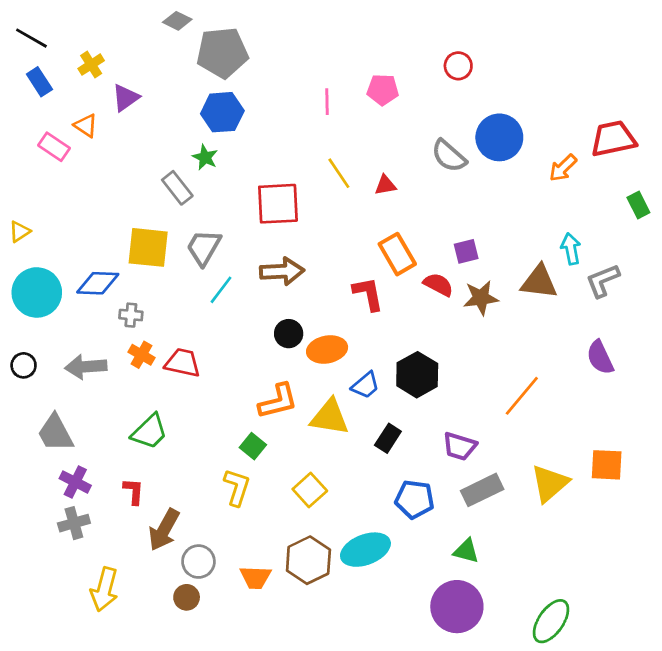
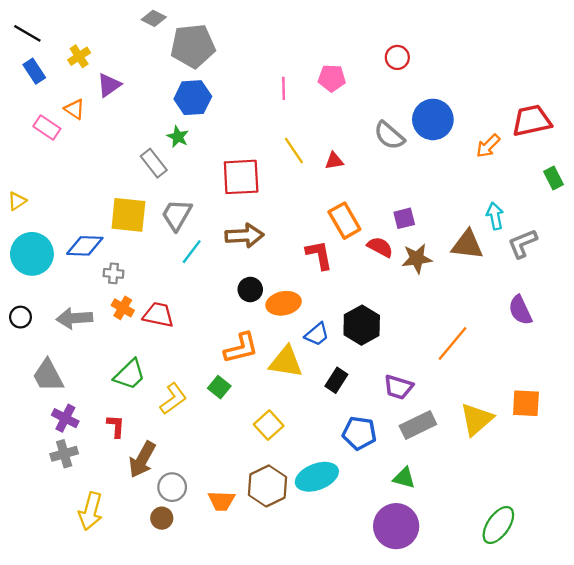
yellow L-shape: (237, 487) -> (173, 399), moved, turned 36
green ellipse: (551, 621) -> (498, 525), moved

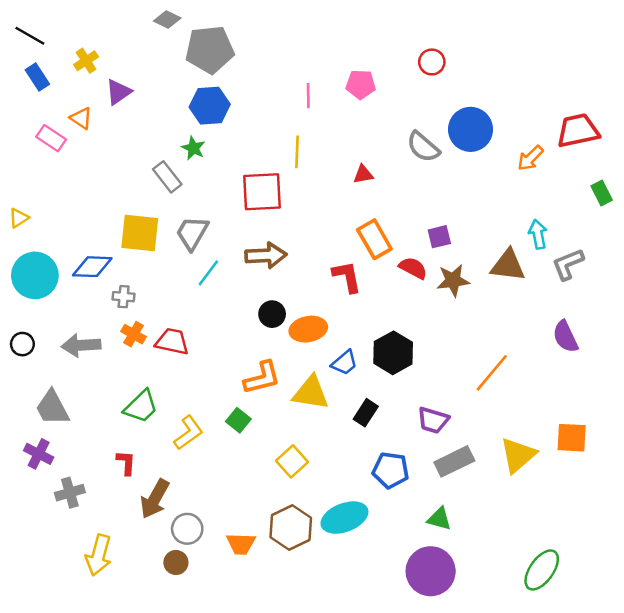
yellow line: (294, 150) -> (297, 152), moved, turned 36
purple cross: (65, 418) -> (39, 454), moved

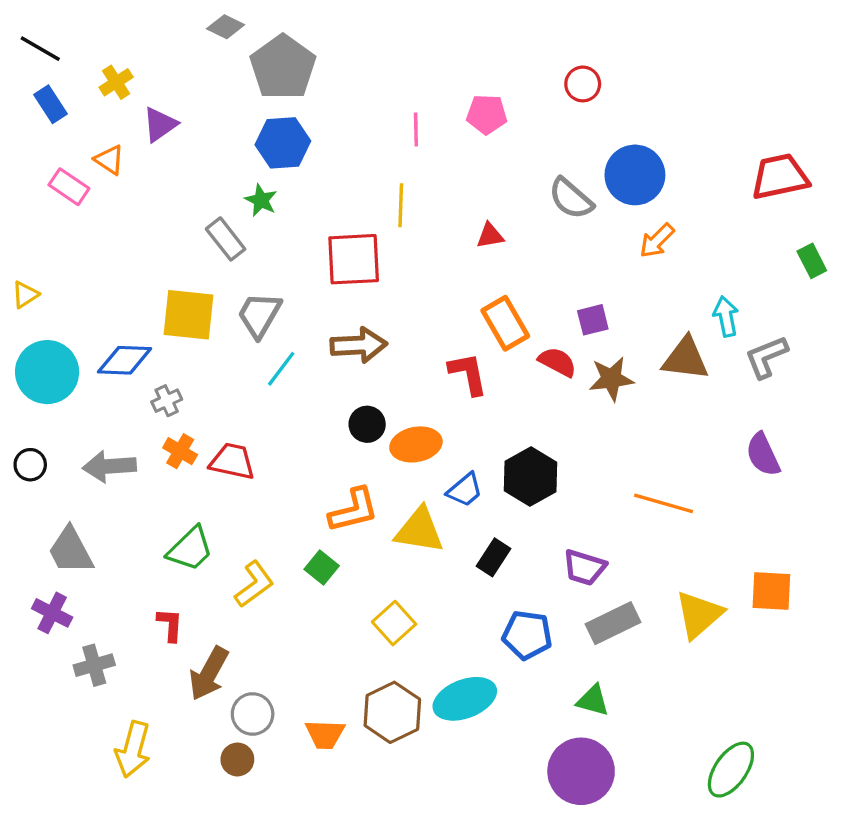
gray pentagon: (210, 49) -> (283, 67), turned -30
orange arrow: (530, 158) -> (657, 241), moved
gray cross: (124, 297) -> (167, 401), turned -30
orange line: (492, 373) -> (664, 503), turned 66

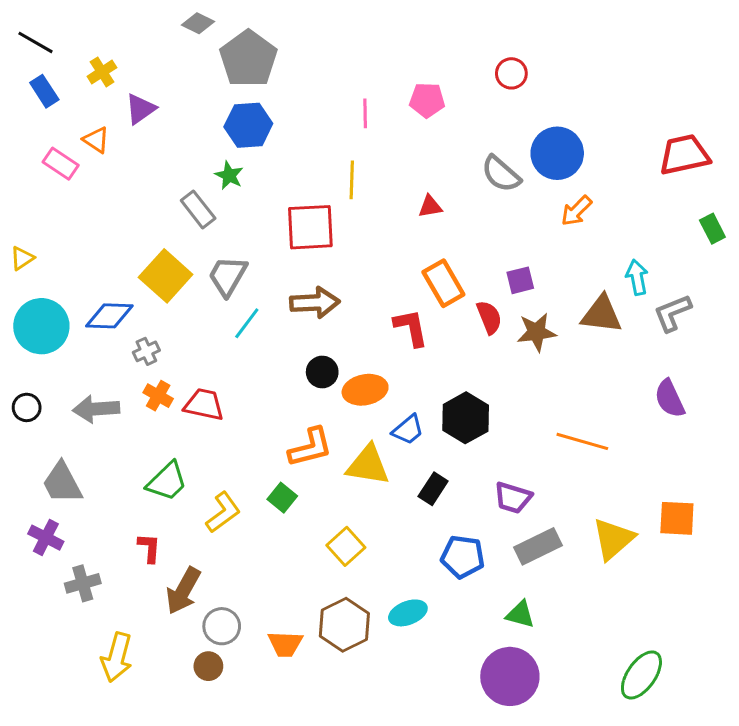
yellow square: (189, 315) -> (166, 276), turned 36
red semicircle: (557, 362) -> (489, 317), turned 40
cyan ellipse: (465, 699) -> (408, 613), size x0.7

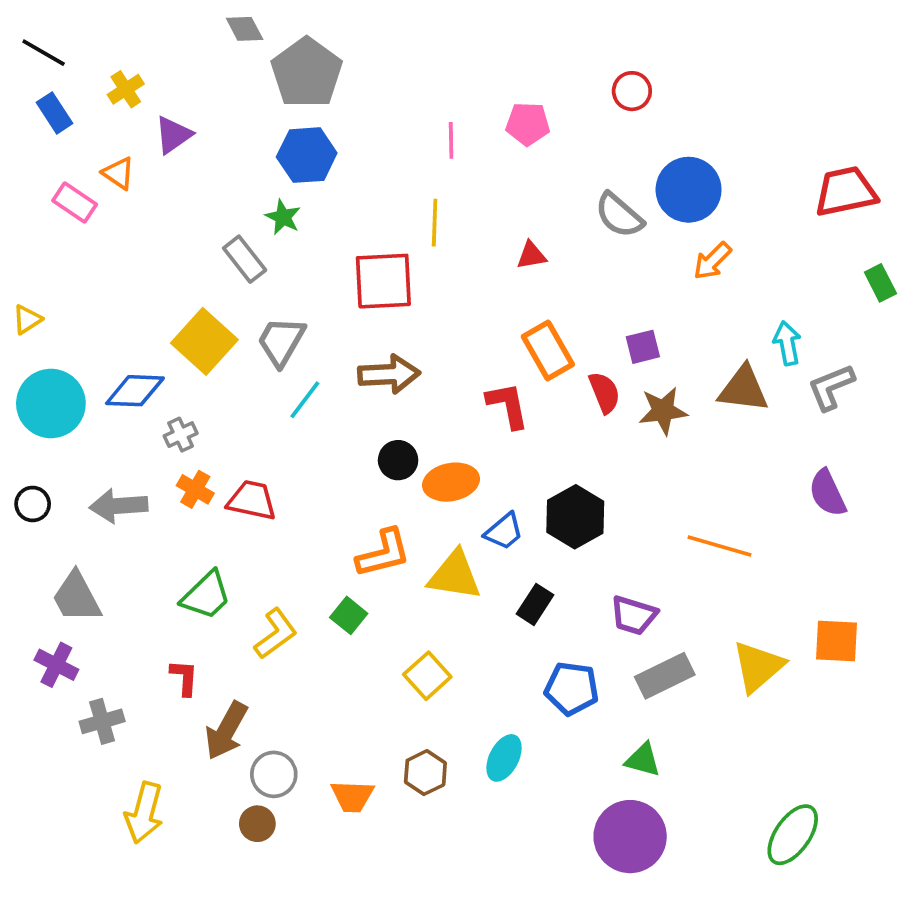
gray diamond: (198, 23) -> (245, 29), turned 36
cyan ellipse: (408, 613) -> (504, 758), turned -42
brown hexagon: (344, 625) -> (425, 773), size x0.7

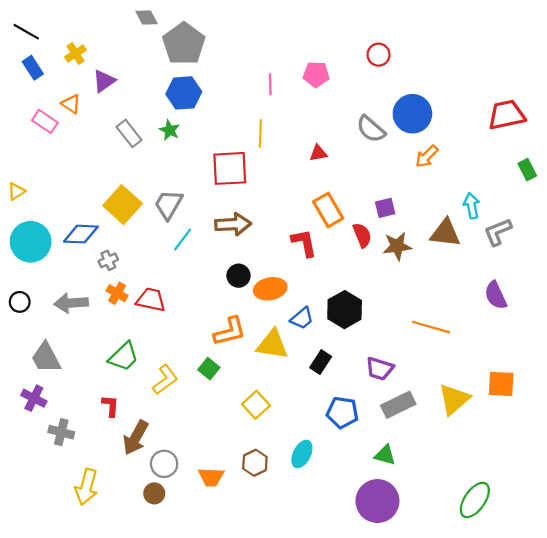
gray rectangle: (245, 259) -> (129, 133), moved
gray cross: (102, 721) -> (61, 432), turned 30

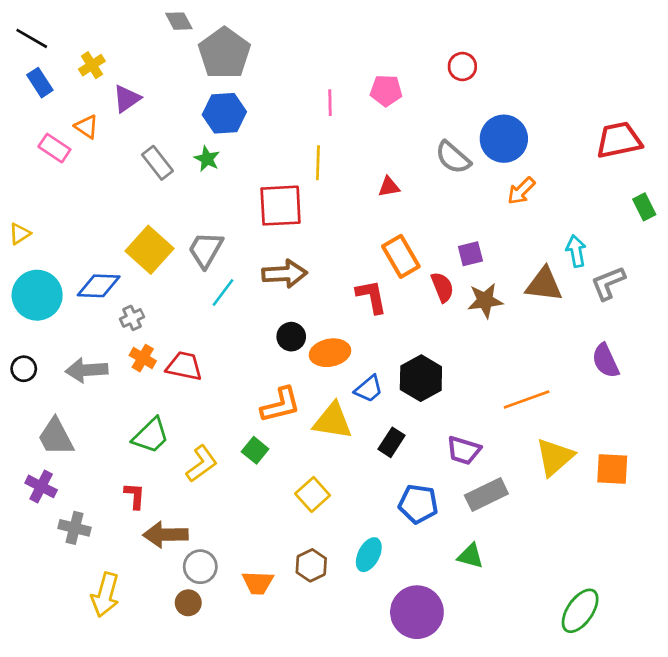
orange line: (431, 327) -> (527, 400), turned -36
yellow triangle: (454, 399) -> (555, 457), moved
brown arrow: (136, 438) -> (165, 535), turned 60
purple circle: (377, 501) -> (417, 612), moved

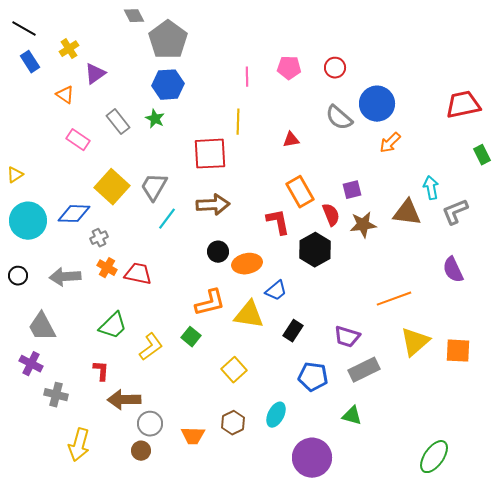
red circle: (462, 66) -> (335, 68), moved
pink rectangle: (54, 148) -> (78, 140), moved
black hexagon: (421, 378) -> (315, 250), moved

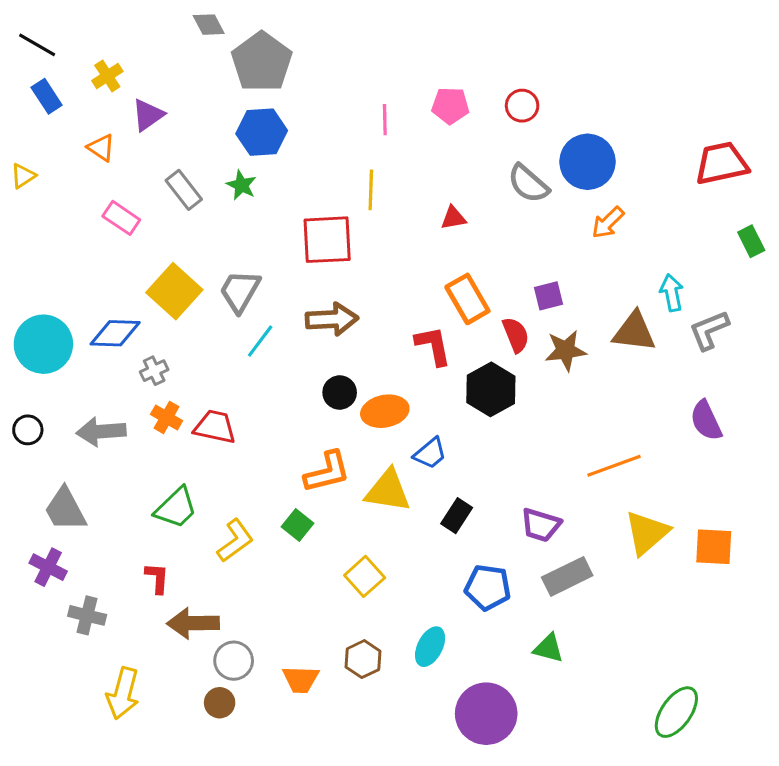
yellow triangle: (15, 175) -> (23, 176), moved

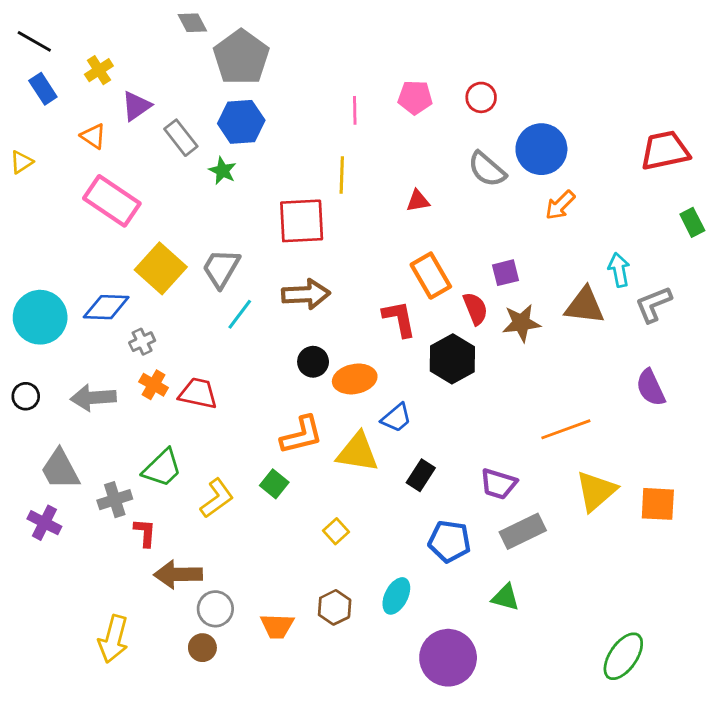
gray rectangle: (184, 190) -> (181, 138), moved
pink rectangle: (121, 218) -> (112, 201), size x1.6
yellow square: (365, 576) -> (336, 531), size x0.7
gray cross: (87, 615) -> (115, 500), moved, turned -32

